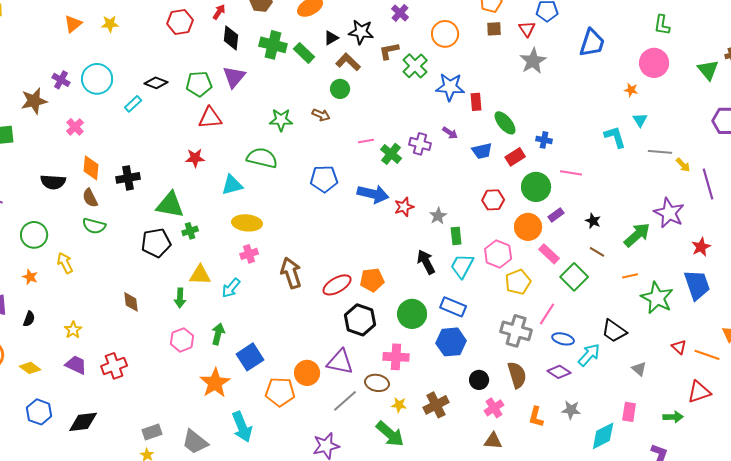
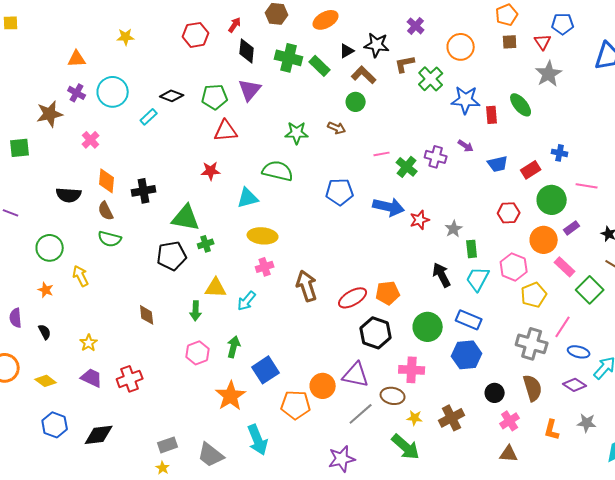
orange triangle: (73, 24) -> (77, 59), moved, turned 36
green ellipse: (505, 123) -> (521, 105), moved
black semicircle: (29, 319) -> (45, 332), turned -49

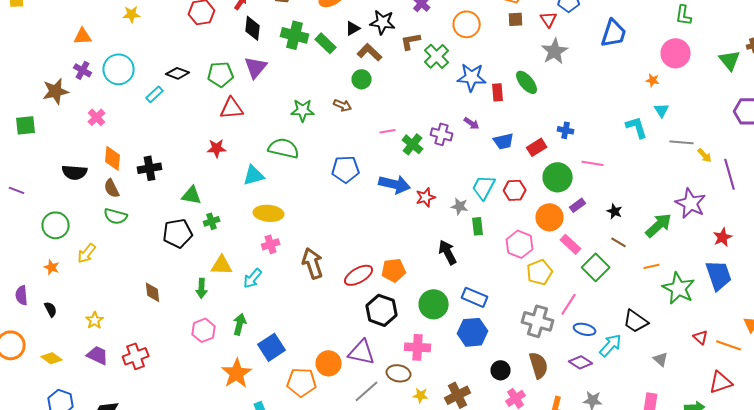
green triangle: (186, 218) -> (192, 195), size x0.7
gray star: (454, 229) -> (460, 206), turned -30
yellow arrow: (81, 276) -> (87, 253), turned -115
cyan trapezoid: (478, 279) -> (484, 187), moved

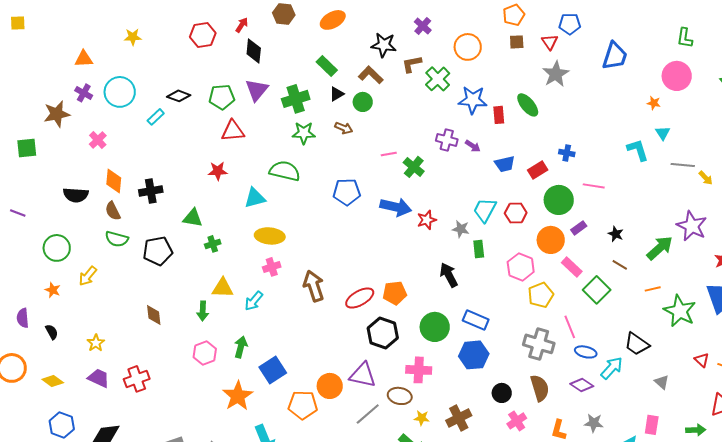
black triangle: (353, 28) -> (337, 94), moved
green cross: (295, 35) -> (296, 99), moved, turned -32
purple cross: (442, 134) -> (447, 140), moved
black pentagon: (178, 233) -> (158, 251), moved
pink line: (569, 304) -> (570, 327), turned -55

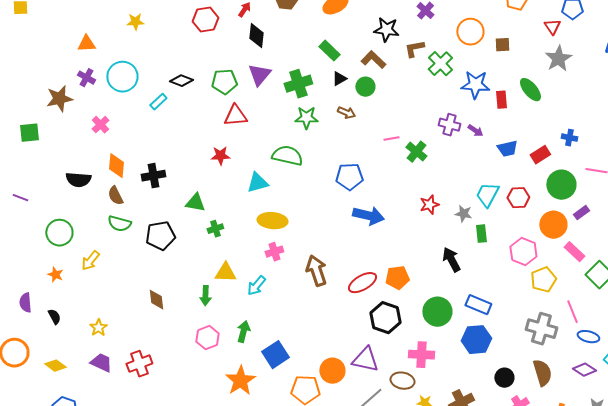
brown square: (517, 42) -> (502, 45), moved
blue arrow: (396, 207) -> (368, 216), moved

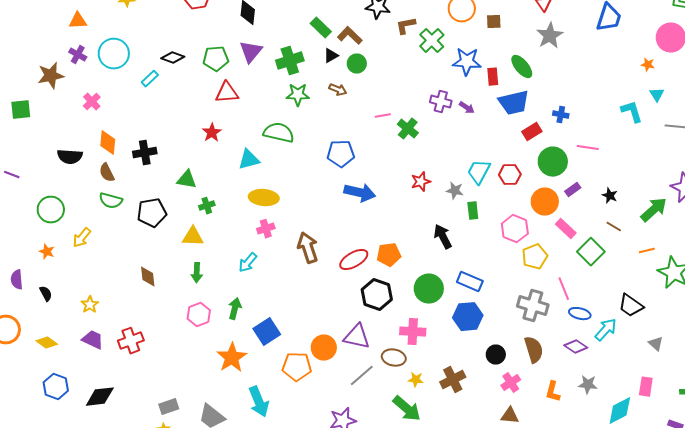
brown L-shape: (373, 60) -> (350, 36), moved
blue trapezoid: (507, 149) -> (514, 103), moved, size x1.5
red star: (220, 156) -> (212, 133), turned -30
yellow triangle: (225, 273) -> (193, 237), moved

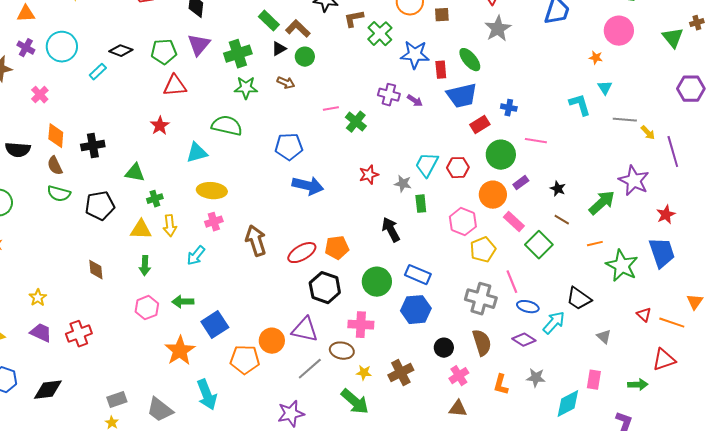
yellow arrow: (82, 238) -> (170, 226), moved, turned -45
green arrow: (235, 309) -> (183, 302), turned -105

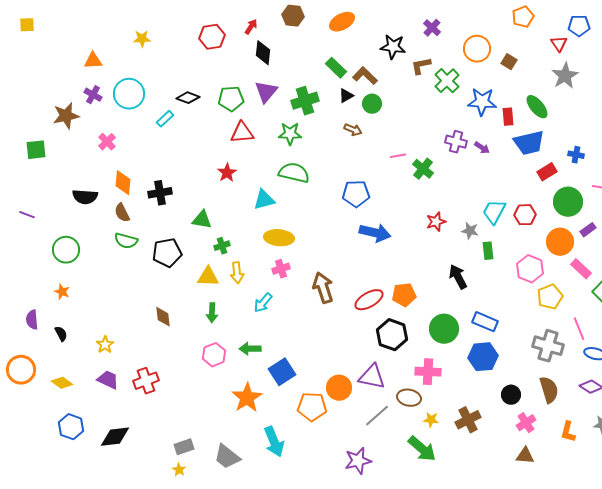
brown square: (442, 15) -> (509, 62), turned 35
green star: (246, 88) -> (290, 134), moved

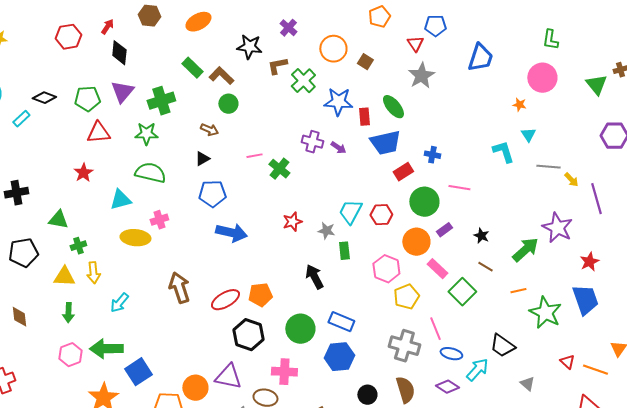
black triangle: (346, 96) -> (202, 159), moved
pink cross: (281, 269) -> (159, 220), moved
green arrow: (250, 349) -> (106, 349), size x1.5

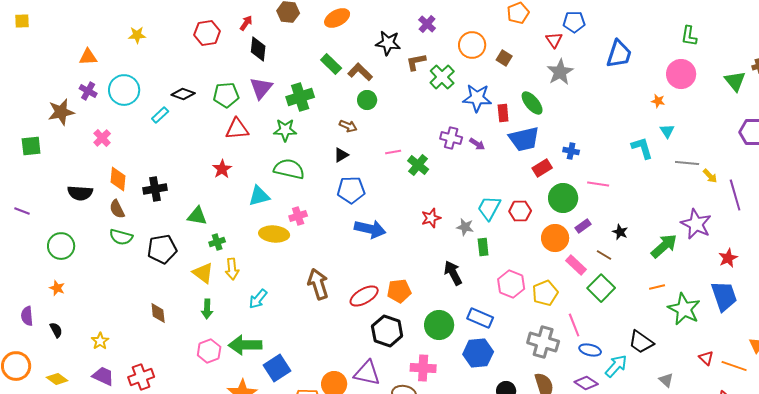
brown line: (485, 267) -> (604, 255), moved
pink hexagon: (386, 269) -> (511, 284), moved
yellow triangle: (64, 277) -> (203, 273), turned 35

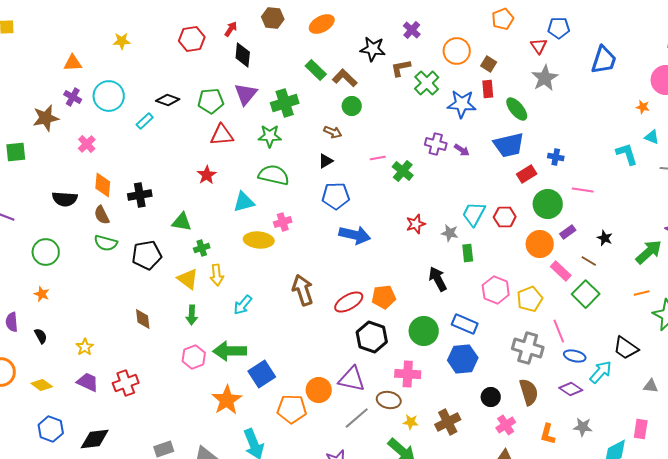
red rectangle: (503, 113) -> (488, 89), moved
cyan triangle: (667, 131) -> (652, 137), turned -35
gray triangle: (666, 380) -> (651, 386), turned -35

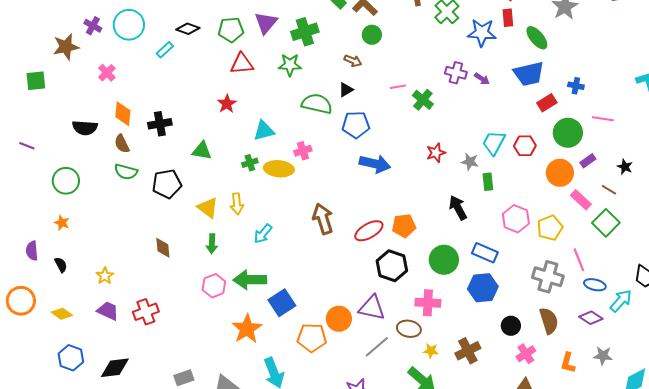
green semicircle: (274, 175) -> (317, 104), moved
green cross: (202, 248) -> (250, 163), moved

